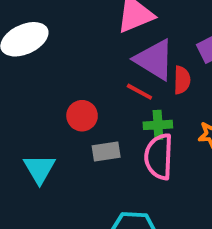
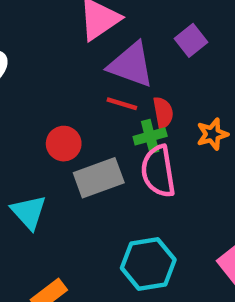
red semicircle: (182, 80) -> (163, 113), moved
gray rectangle: (106, 151) -> (99, 178), size x1.5

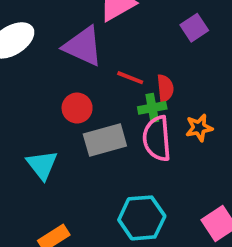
purple triangle: (131, 65) -> (83, 46), moved
orange star: (212, 134) -> (199, 128), moved

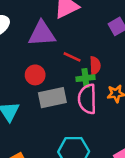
purple triangle: (83, 46) -> (42, 34), turned -32

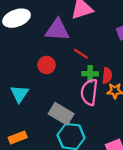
red semicircle: (95, 66) -> (107, 76), moved
gray rectangle: (52, 98) -> (61, 114), moved, turned 35

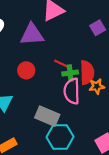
red line: (81, 54) -> (61, 64), moved
red semicircle: (107, 76) -> (87, 72), size x1.5

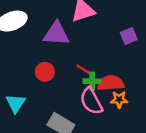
red semicircle: (87, 72) -> (111, 83), turned -100
pink semicircle: (72, 91) -> (91, 101), turned -35

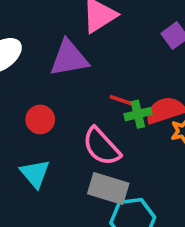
red circle: (45, 72) -> (40, 119), moved
pink semicircle: (91, 101) -> (101, 146), moved

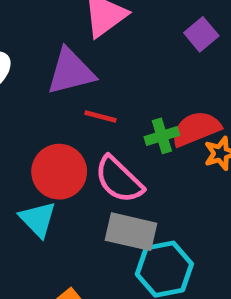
red line: (122, 101) -> (101, 117), moved
red circle: (40, 119) -> (59, 172), moved, size x1.5

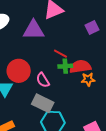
red line: (101, 117) -> (60, 54), moved
pink semicircle: (119, 180) -> (43, 80), size x0.7

